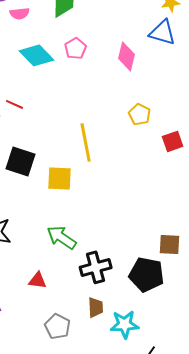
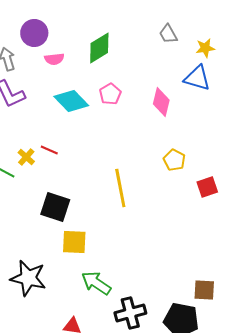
yellow square: (60, 178) -> (74, 242), moved

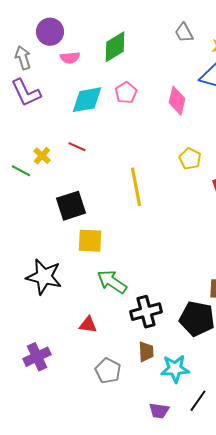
cyan diamond: (71, 101) -> (87, 100), turned -56
red line: (49, 150) -> (77, 147), moved
black square: (55, 207) -> (71, 206), turned -36

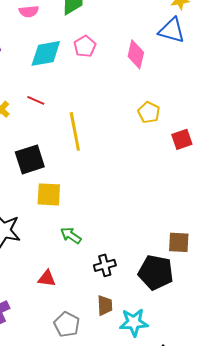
yellow line: (136, 187) -> (75, 131), moved
green arrow: (112, 282) -> (71, 235), size x0.7
black cross: (146, 312) -> (105, 265), size x0.7

